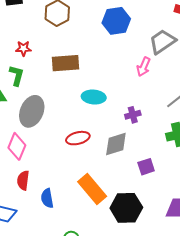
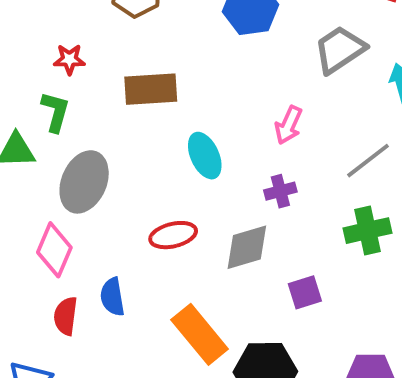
pink arrow: (144, 67) -> (289, 125), moved
cyan ellipse: (94, 97) -> (205, 156), turned 60
blue semicircle: (47, 198) -> (112, 297), moved

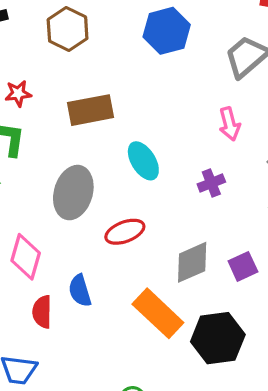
pink arrow: (289, 125) -> (230, 124), moved, turned -32
gray ellipse: (84, 182) -> (73, 193), moved
gray diamond: (247, 247) -> (192, 262), moved

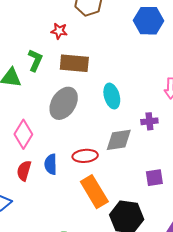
red star: (18, 93) -> (59, 31), moved
brown rectangle: (90, 110) -> (74, 63), moved
red ellipse: (125, 232) -> (85, 156), moved
gray diamond: (192, 262) -> (119, 140), moved

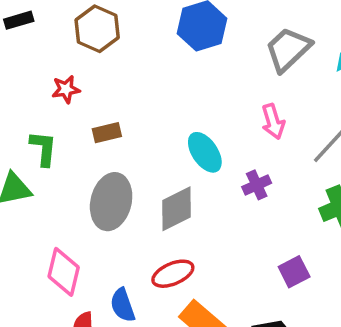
brown rectangle: (74, 63) -> (107, 133), size x0.6
cyan ellipse: (112, 96) -> (205, 152), moved
gray diamond: (119, 140) -> (177, 209), moved

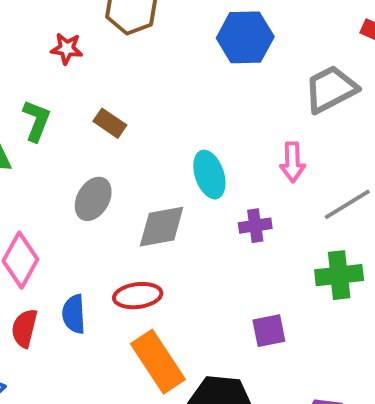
red star: (66, 89) -> (67, 49), moved
brown rectangle: (107, 133) -> (110, 123), turned 32
gray ellipse: (111, 202) -> (93, 199), size x0.7

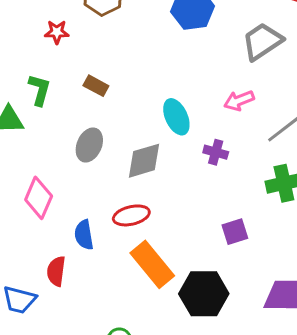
pink arrow: (292, 162) -> (239, 101), turned 76
purple cross: (255, 226) -> (216, 152), turned 30
red semicircle: (24, 328) -> (56, 271), moved

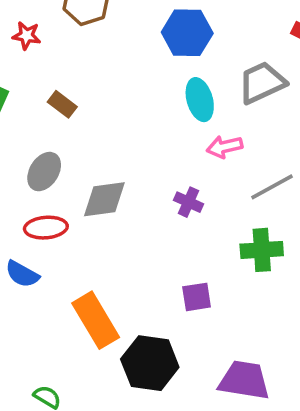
cyan ellipse: (176, 117) -> (200, 100), moved
red ellipse: (131, 215) -> (46, 228), moved
blue semicircle: (84, 235) -> (22, 274), turned -60

